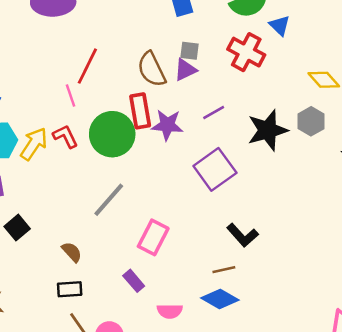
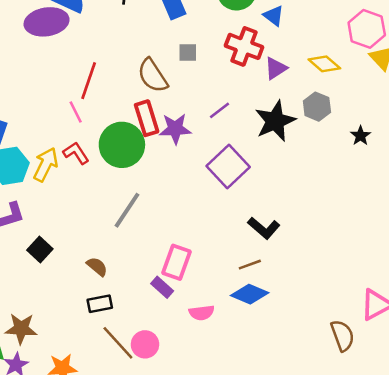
purple triangle: (185, 70) -> (276, 68), moved
pink rectangle: (153, 237) -> (177, 262), moved

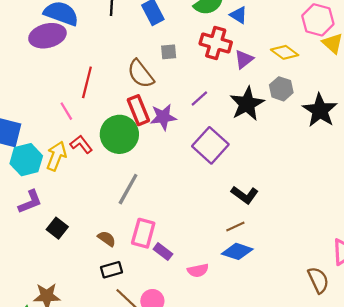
pink line: (76, 112) -> (66, 111), moved
black star: (360, 136) -> (320, 110), size x2.0
pink rectangle: (177, 262) -> (143, 233), moved

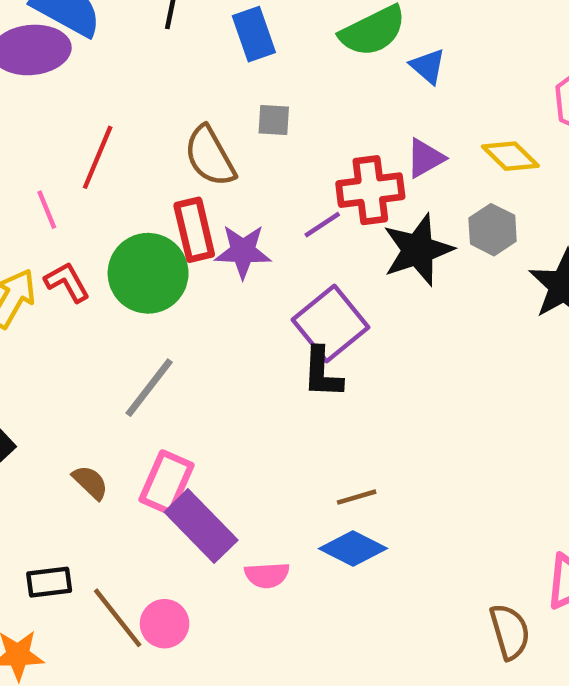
red cross: (216, 43) -> (370, 190), moved, turned -32
black L-shape: (245, 195) -> (322, 373), moved, turned 48
purple rectangle: (163, 252) -> (201, 526), size x1.8
black rectangle: (111, 270) -> (49, 582), moved

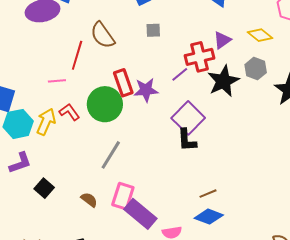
brown semicircle: (210, 156) -> (103, 35), moved
pink line: (47, 210) -> (57, 81), turned -66

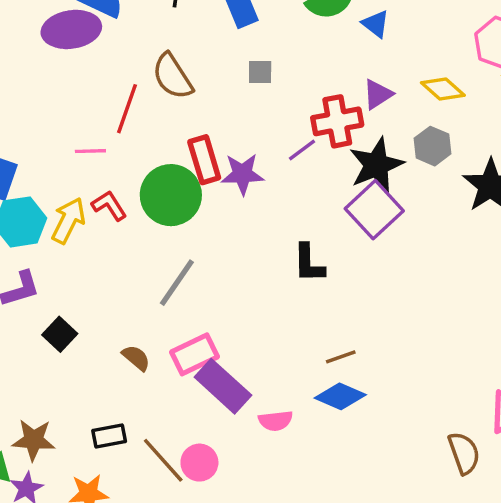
purple square: (188, 118) -> (374, 210), moved
pink rectangle: (123, 196) -> (194, 354), turned 44

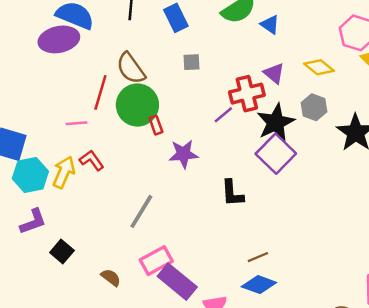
purple triangle: (378, 94) -> (274, 73), turned -45
red rectangle: (204, 160) -> (156, 125), size x0.6
purple star: (242, 174) -> (183, 154), moved
green circle: (171, 195) -> (137, 105), moved
brown semicircle: (136, 358) -> (111, 278), moved

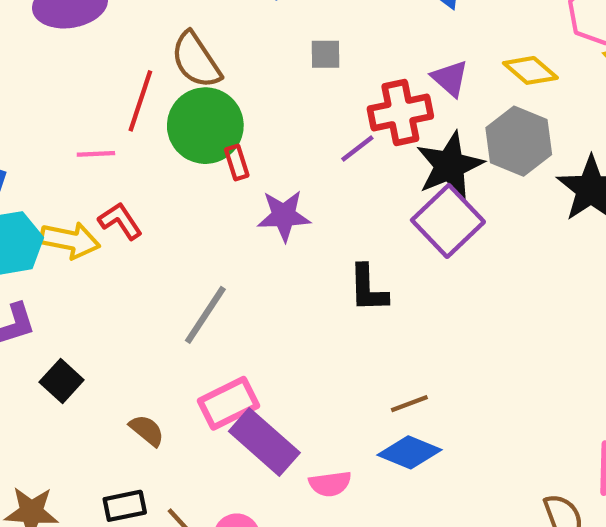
gray square: (192, 62) -> (325, 54), moved
gray hexagon: (314, 107) -> (519, 141), size x1.4
yellow arrow: (64, 172) -> (70, 240), turned 76

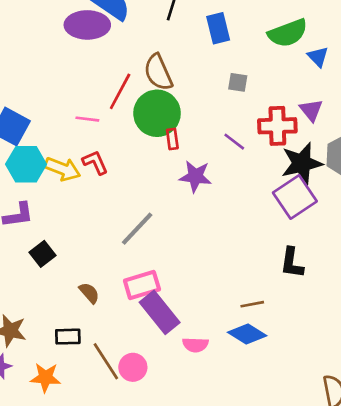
purple line: (357, 148) -> (234, 142), moved, turned 65
black L-shape: (368, 288) -> (292, 263), moved

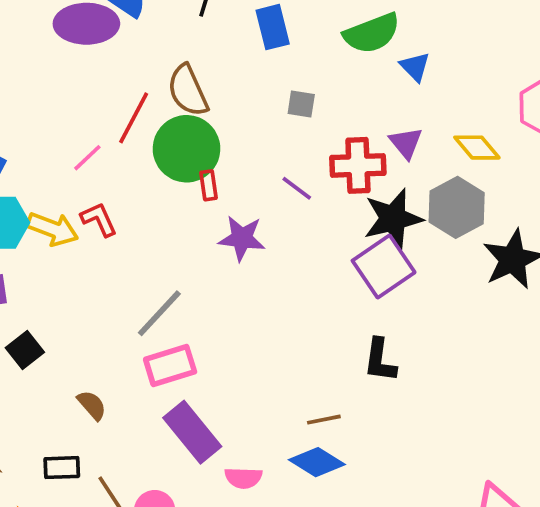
pink line: (87, 119) -> (87, 158), turned -50
pink rectangle: (142, 285) -> (170, 365), moved

